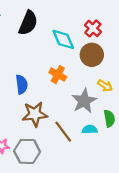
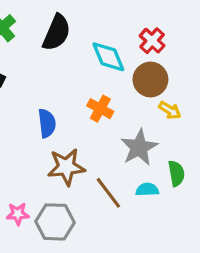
yellow arrow: (105, 86) -> (170, 110), moved

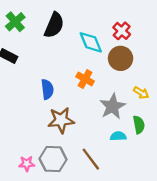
yellow arrow: (170, 110) -> (141, 93), moved
brown line: (108, 193) -> (91, 159), moved
pink star: (18, 214) -> (27, 164), moved

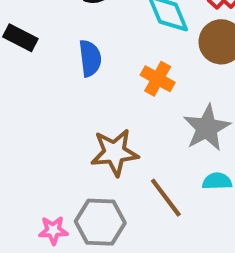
blue semicircle: (47, 89) -> (90, 58), moved
brown line: (91, 159) -> (166, 198), moved

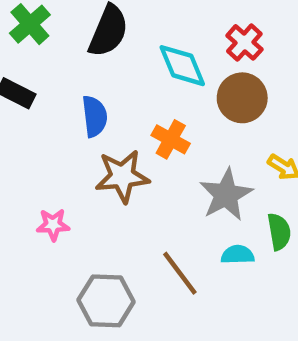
brown star: (115, 152) -> (122, 176), moved
pink star: (53, 230) -> (53, 225), moved

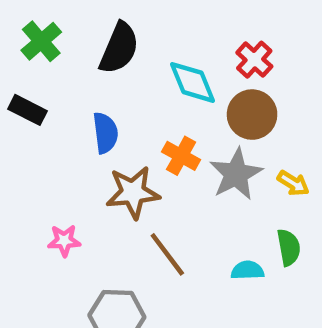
gray star: (226, 195) -> (236, 174), moved
brown line: (180, 273) -> (167, 254), moved

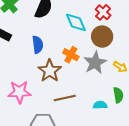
brown star: (133, 192) -> (50, 71), turned -30
pink star: (64, 241) -> (19, 92), size x1.6
brown line: (167, 254) -> (65, 98), turned -65

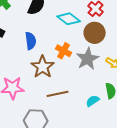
cyan diamond: (76, 22) -> (69, 19), turned -30
cyan semicircle: (100, 105) -> (93, 101), turned -32

